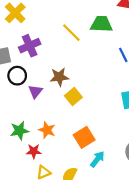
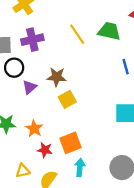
red star: (34, 151) -> (45, 150), moved
cyan arrow: (97, 159) -> (80, 168), turned -42

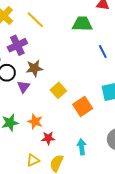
yellow line: (77, 34) -> (35, 20), moved
brown star: (57, 77) -> (34, 68), moved
orange square: (70, 143) -> (83, 106), moved

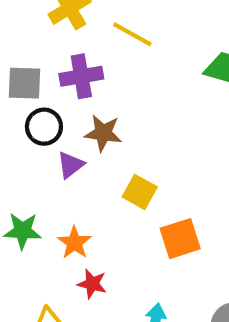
yellow line: (35, 20) -> (132, 34), turned -30
yellow square: (58, 90) -> (140, 192), turned -35

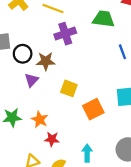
purple cross: (81, 76) -> (65, 34), moved
black circle: (44, 127) -> (23, 54), moved

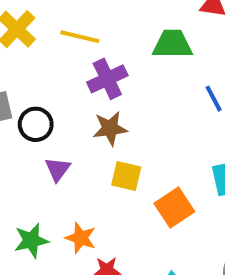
brown star: (46, 61) -> (110, 128), moved

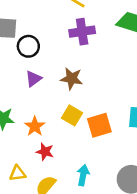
brown star: (110, 128) -> (72, 79), moved
yellow square: (126, 176) -> (72, 115), moved

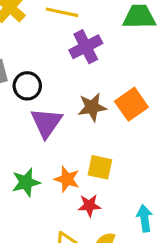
purple triangle: (33, 79) -> (46, 123), size x1.5
yellow square: (72, 115) -> (100, 167), moved
orange square: (99, 125) -> (131, 104), moved

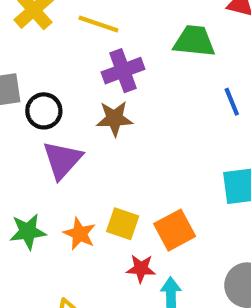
orange square: (131, 104) -> (175, 230), moved
brown star: (92, 107) -> (114, 119), moved
red star: (89, 206) -> (141, 269), moved

